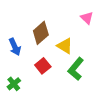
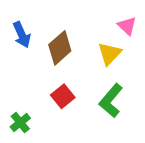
yellow triangle: (65, 46) -> (110, 54), moved, turned 42
blue arrow: (15, 47) -> (22, 35), moved

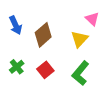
green cross: (20, 122) -> (17, 67), moved

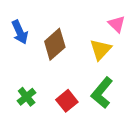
green cross: (17, 67) -> (27, 97), moved
red square: (45, 70) -> (67, 101), moved

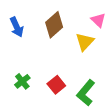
brown diamond: (55, 44) -> (54, 25), moved
green L-shape: (102, 93) -> (86, 93), moved

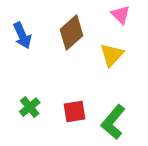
pink triangle: (98, 20) -> (121, 15), moved
red square: (56, 85) -> (74, 112), turned 30

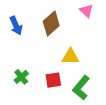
yellow triangle: (112, 55) -> (70, 57), moved, turned 48

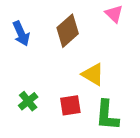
yellow triangle: (70, 57) -> (93, 74), turned 30
green L-shape: (81, 88) -> (107, 115), turned -35

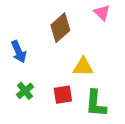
blue arrow: (21, 34) -> (19, 52), moved
yellow triangle: (93, 74) -> (83, 67), turned -30

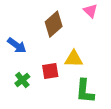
blue arrow: (19, 52) -> (17, 45), turned -30
red square: (63, 95) -> (50, 71), moved

